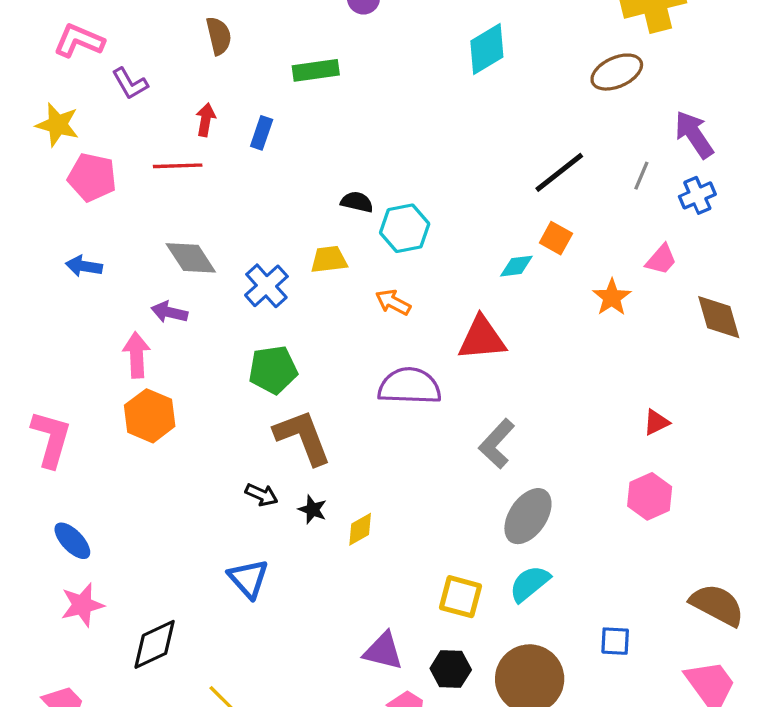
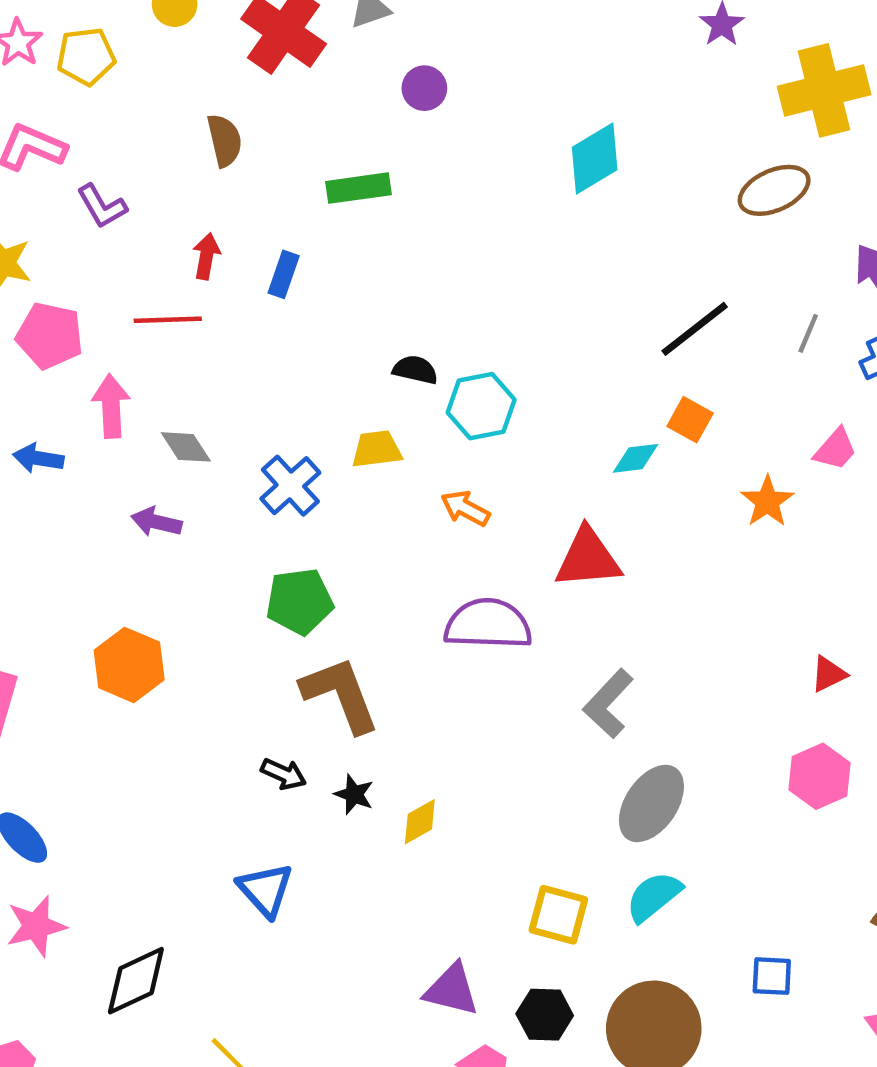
gray diamond: (191, 258) -> (186, 447), size x0.7
pink arrow: (137, 355) -> (111, 406), moved

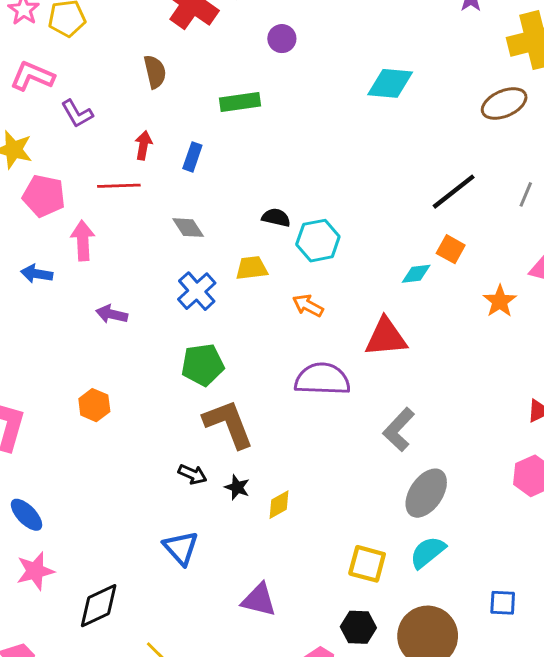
cyan diamond: (595, 159) -> (390, 83), turned 36
gray diamond: (186, 447) -> (188, 228), moved
orange hexagon: (129, 665) -> (94, 405), size x0.7
purple triangle: (452, 990) -> (259, 600), moved

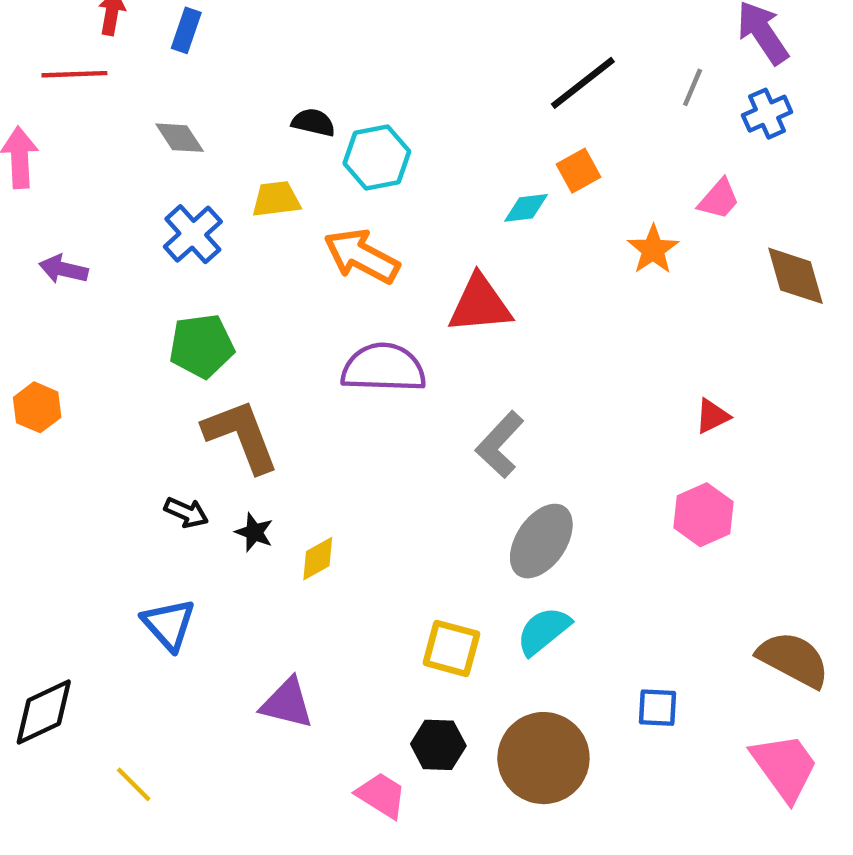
orange square: (451, 249) -> (579, 171), turned 32
orange arrow: (308, 306) -> (362, 256), size x1.6

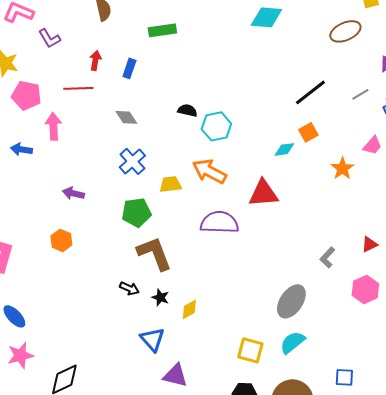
gray line: (693, 87) -> (360, 94), turned 36
yellow trapezoid: (276, 199) -> (170, 184), moved
purple arrow: (63, 269) -> (73, 193), moved
gray L-shape: (500, 445) -> (327, 257), moved, size x0.7
blue triangle: (169, 624) -> (152, 339), moved

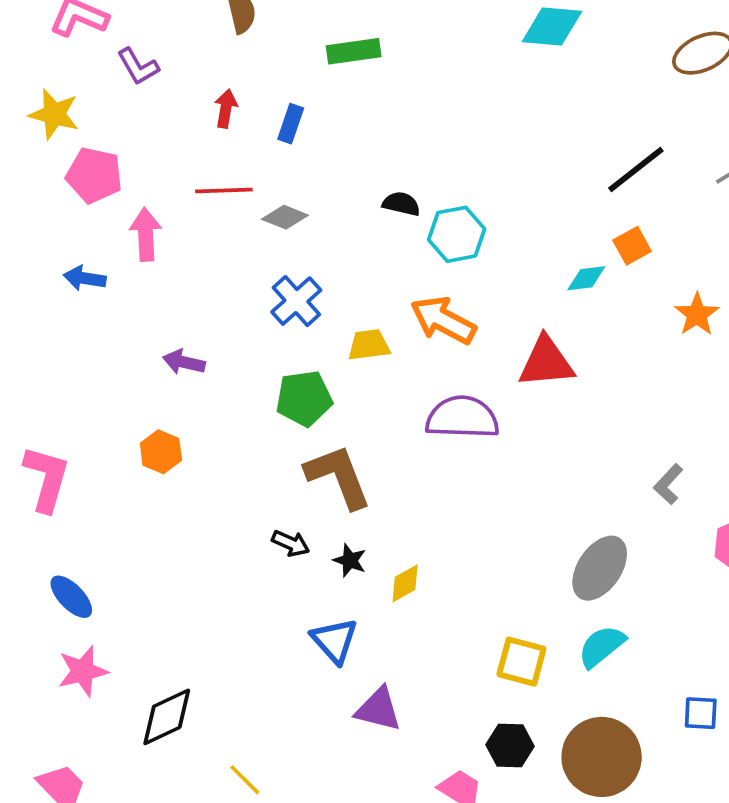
red line: (78, 88) -> (224, 190), moved
gray diamond: (126, 117) -> (285, 217), turned -35

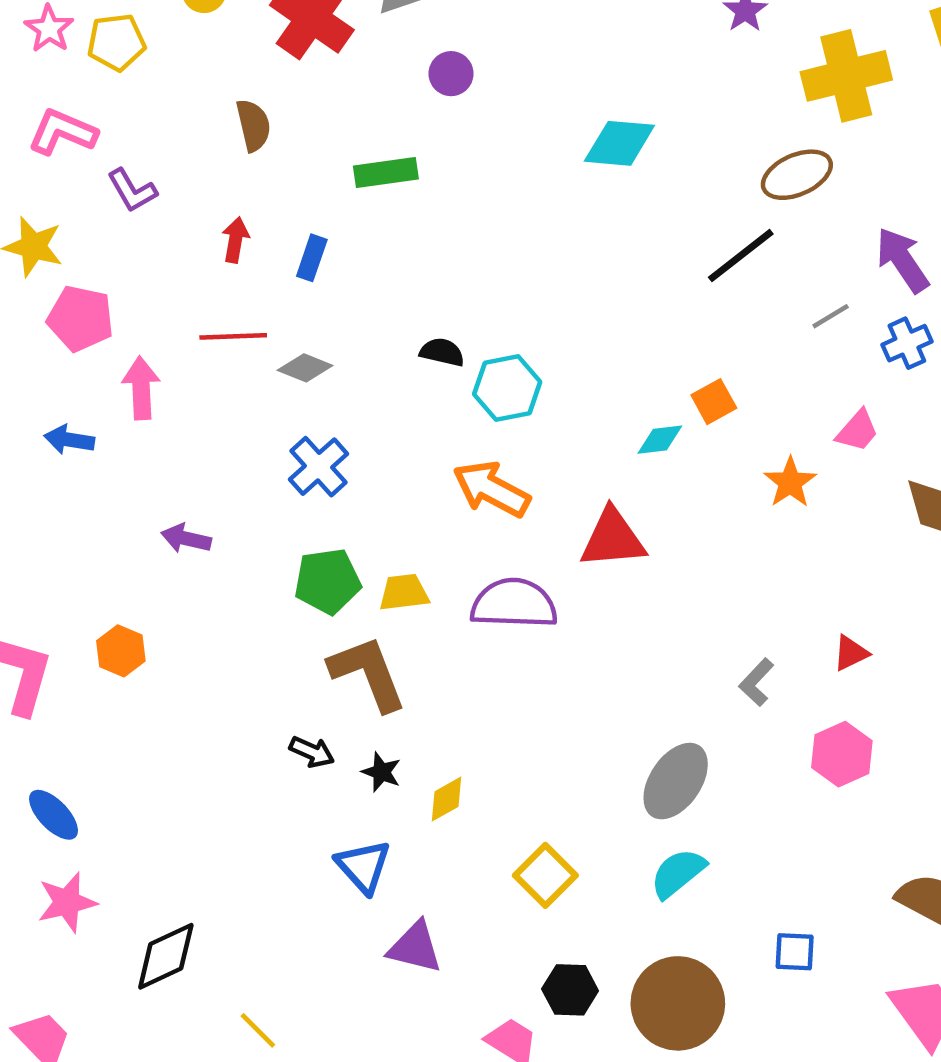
black line: (636, 169) -> (741, 256), moved
yellow trapezoid: (369, 345) -> (404, 592), moved
orange hexagon: (161, 452) -> (121, 651), moved
yellow square: (521, 662) -> (545, 875), moved, turned 30

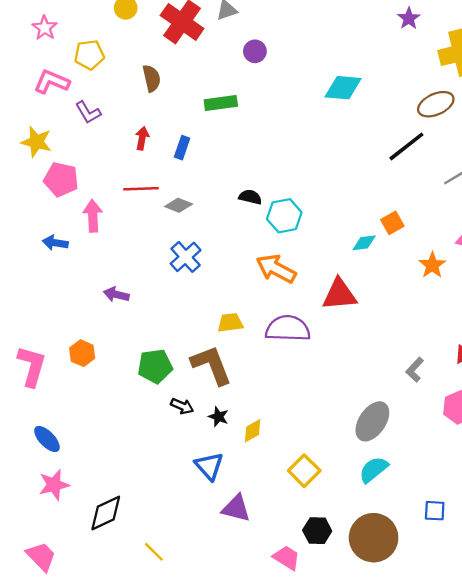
yellow pentagon: (116, 42) -> (89, 55), moved
green pentagon: (328, 581) -> (155, 366), moved

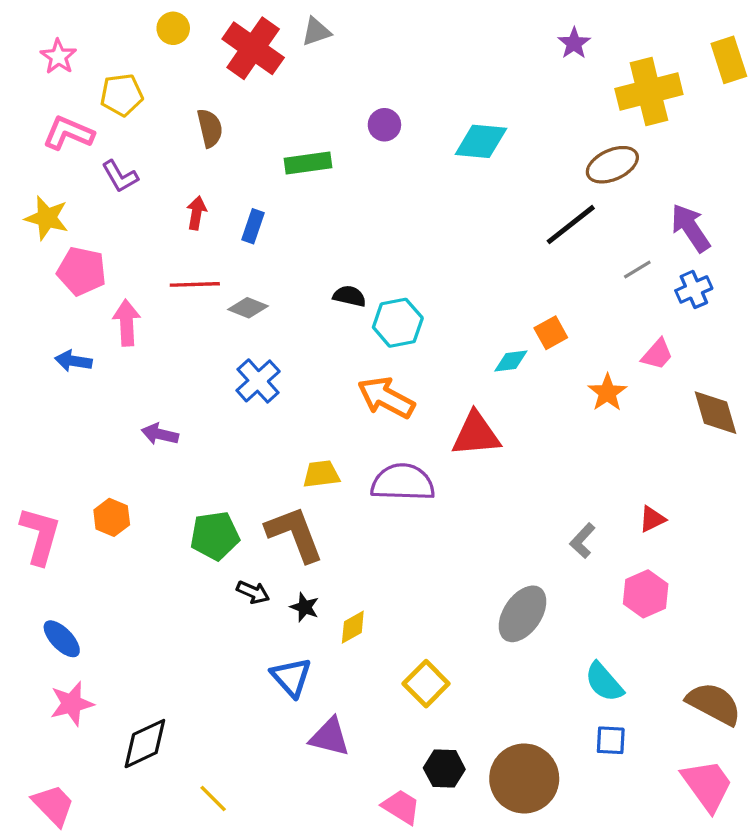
purple circle: (255, 51) -> (384, 125), moved
cyan semicircle: (374, 470) -> (604, 682), moved, turned -92

